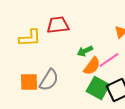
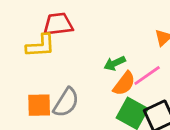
red trapezoid: (58, 25) -> (58, 24), moved

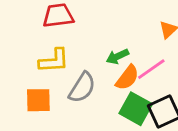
yellow L-shape: (40, 46) -> (54, 61), moved
gray semicircle: (66, 102) -> (82, 87), moved

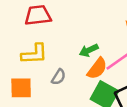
gray semicircle: (82, 87) -> (58, 77), size x0.6

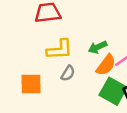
yellow L-shape: (34, 54) -> (60, 50), moved

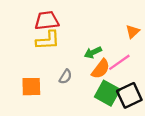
yellow L-shape: (60, 50) -> (48, 40), moved

